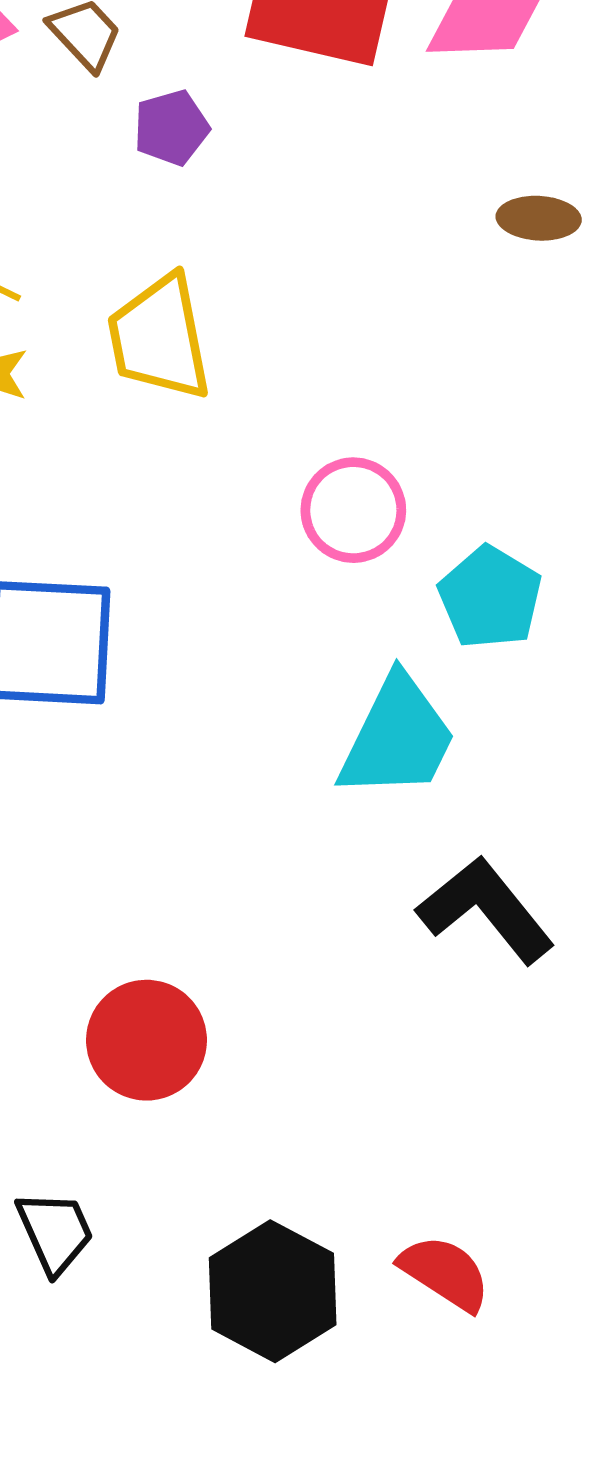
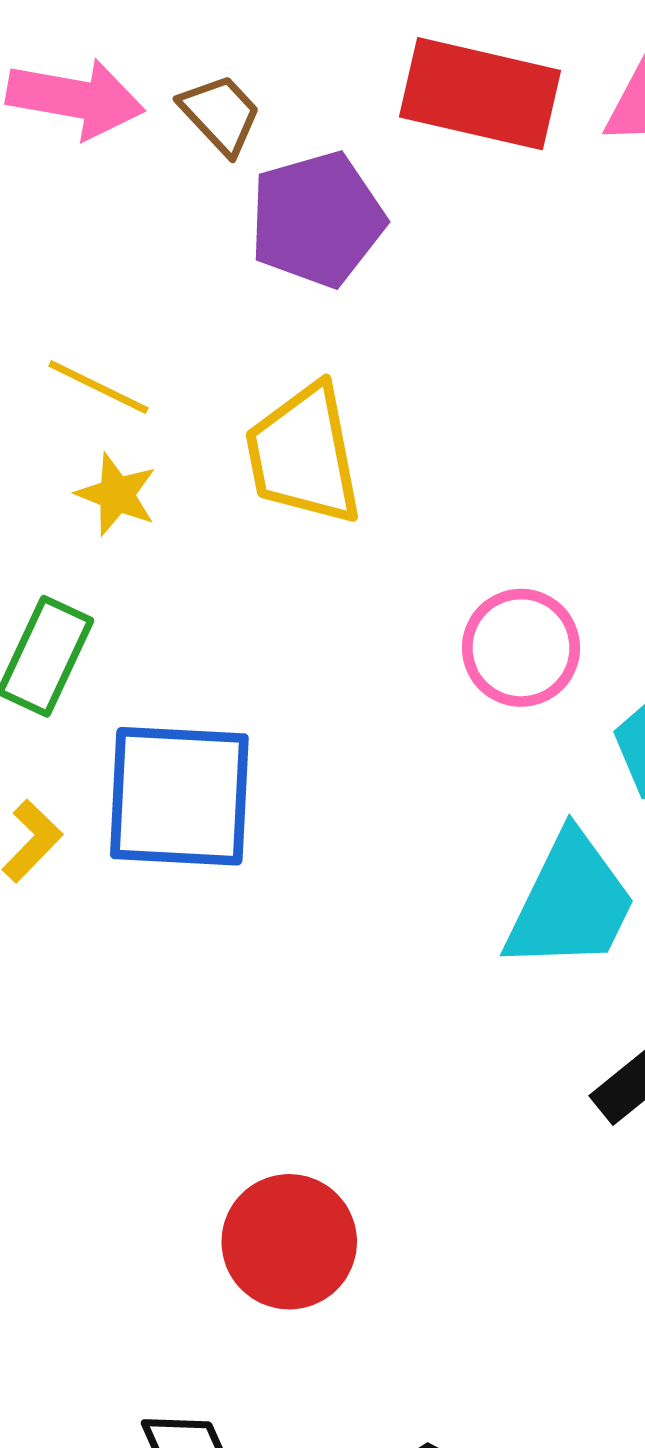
purple pentagon: (171, 128) -> (317, 219), size x1.6

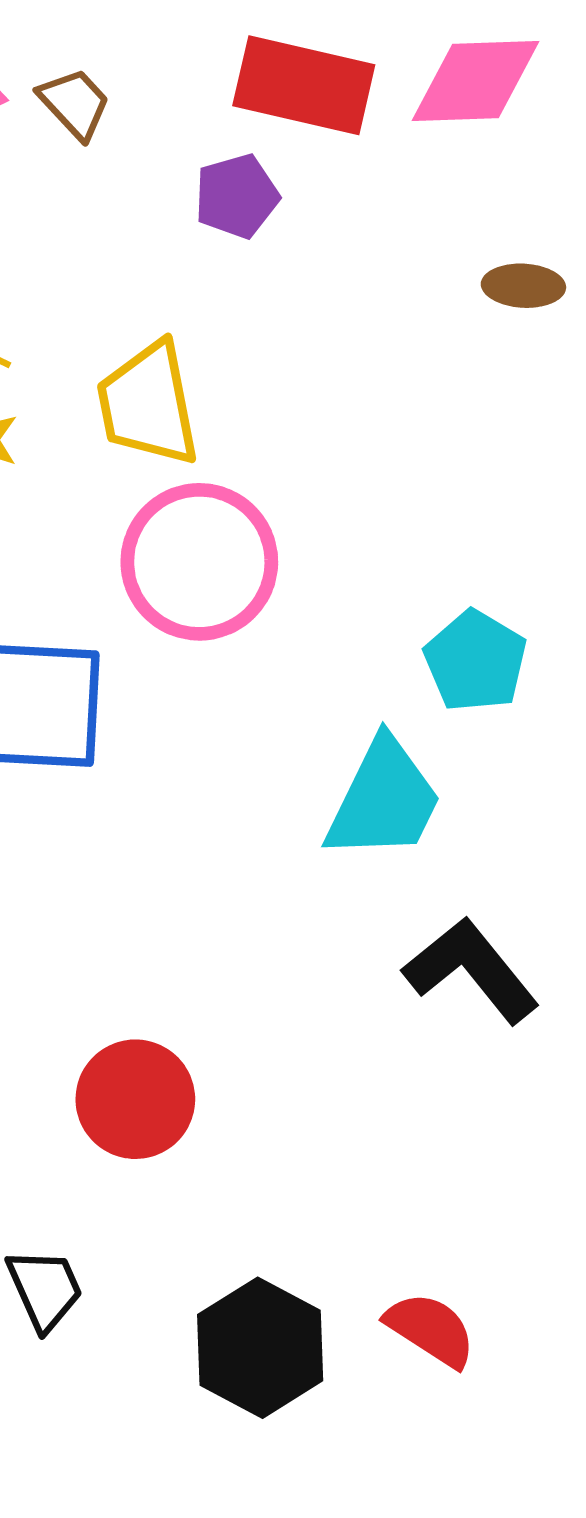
purple pentagon: (317, 219) -> (237, 196), moved, size x0.7
pink circle: (521, 648) -> (199, 562), moved, size x1.5

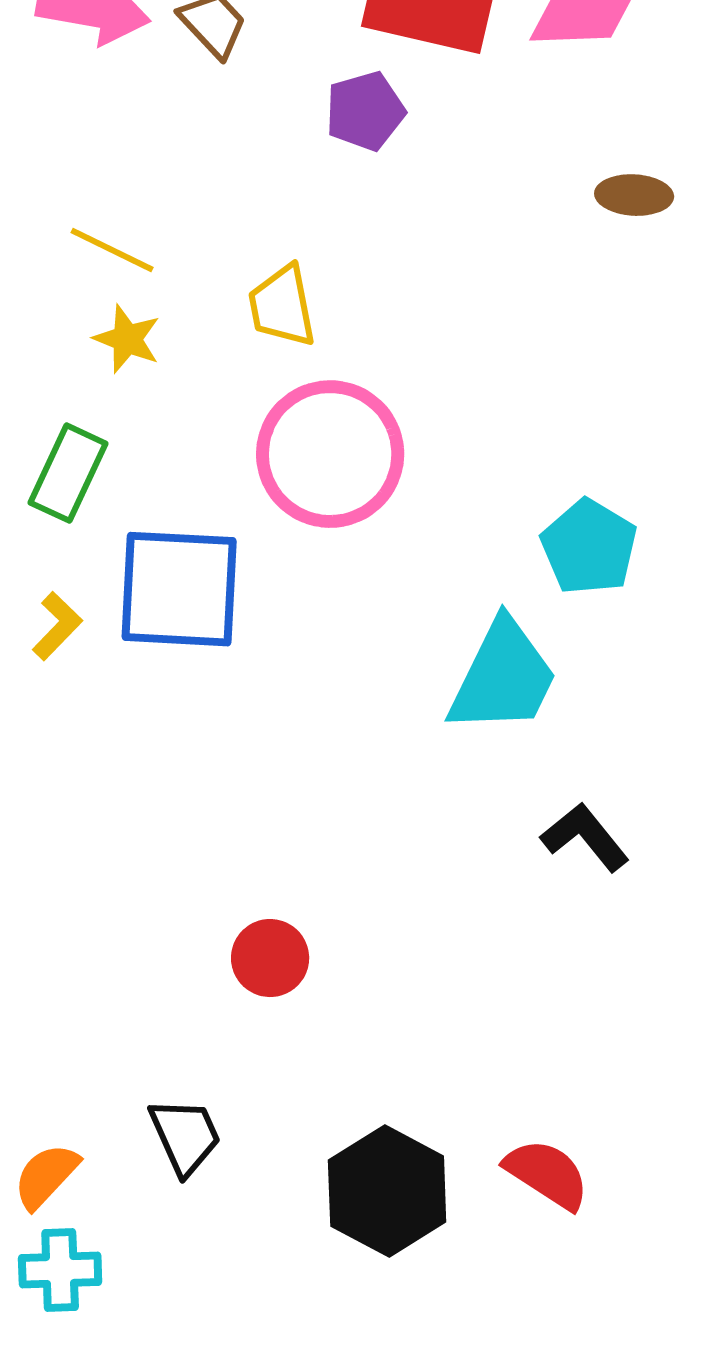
yellow trapezoid: (148, 404) -> (282, 306), size x0.7
black L-shape: (471, 970) -> (585, 837), size x0.7
red circle: (135, 1099) -> (270, 958), size x0.7

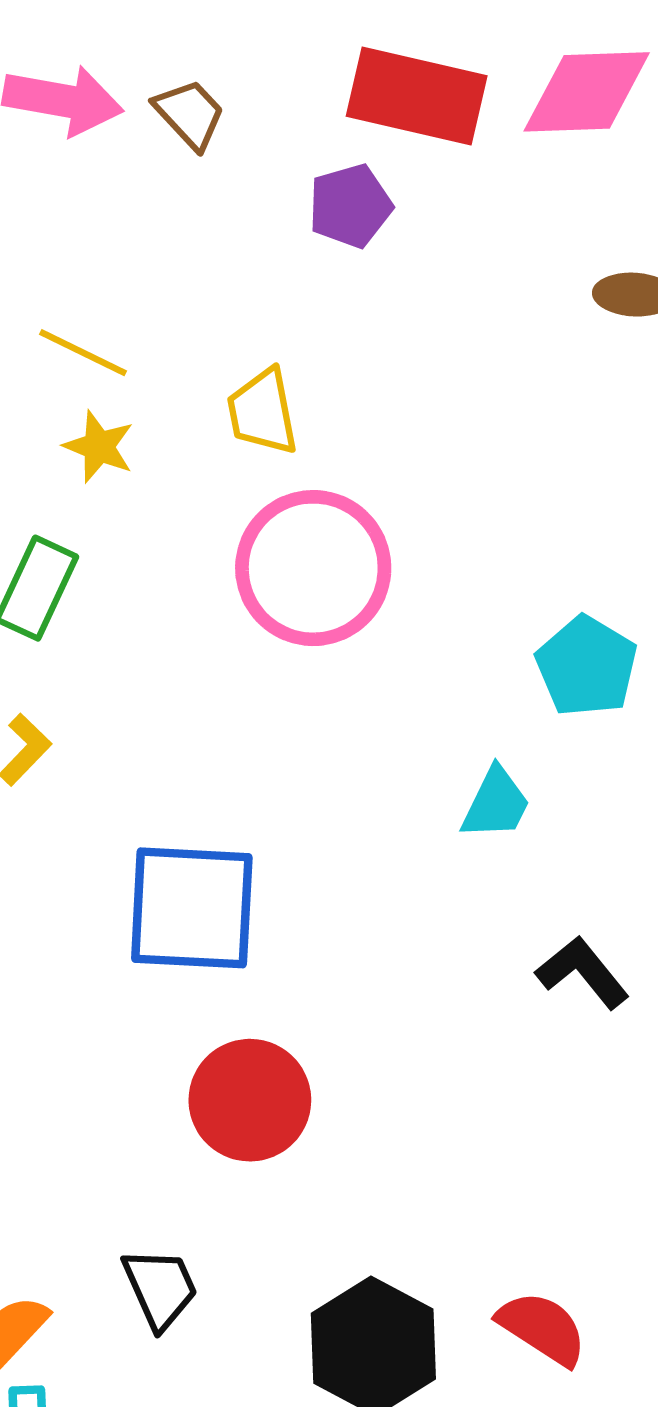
blue square: (179, 589) -> (192, 908), moved
cyan trapezoid: (503, 677) -> (496, 803), size x0.6
red circle: (270, 958) -> (250, 1100), size x1.5

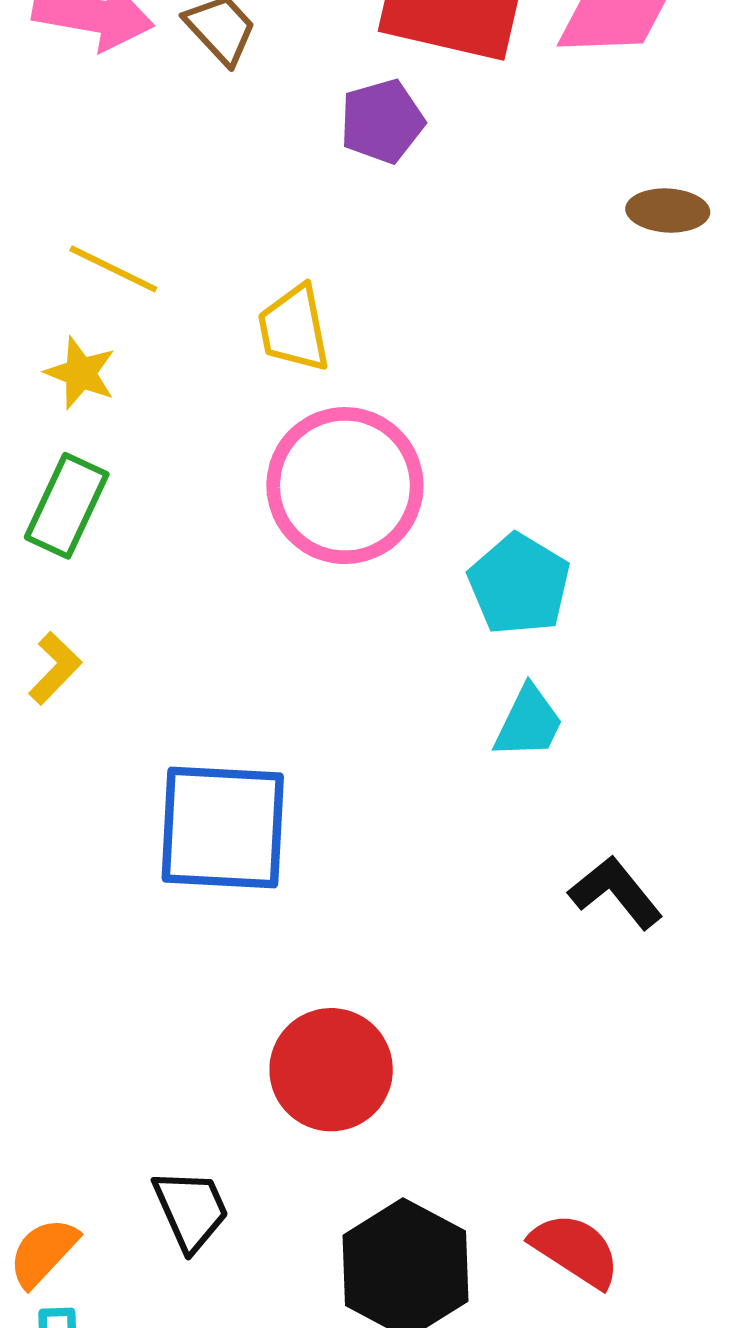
yellow star: (99, 447) -> (80, 373), moved
cyan pentagon: (587, 666) -> (519, 584), moved
red circle: (250, 1100) -> (331, 1070), moved

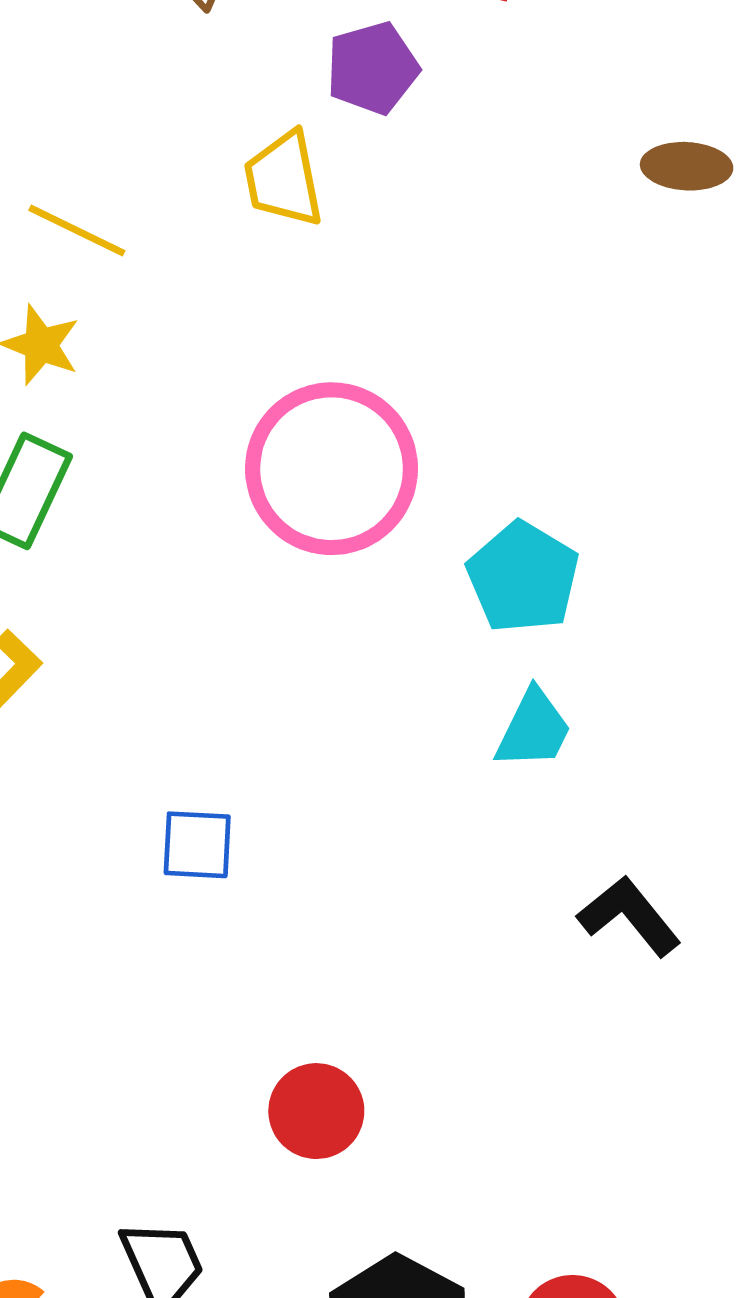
yellow trapezoid: (294, 328) -> (284, 179), moved
blue square: (223, 828) -> (197, 845), size x0.5
red circle: (331, 1070) -> (316, 1111), size x0.7

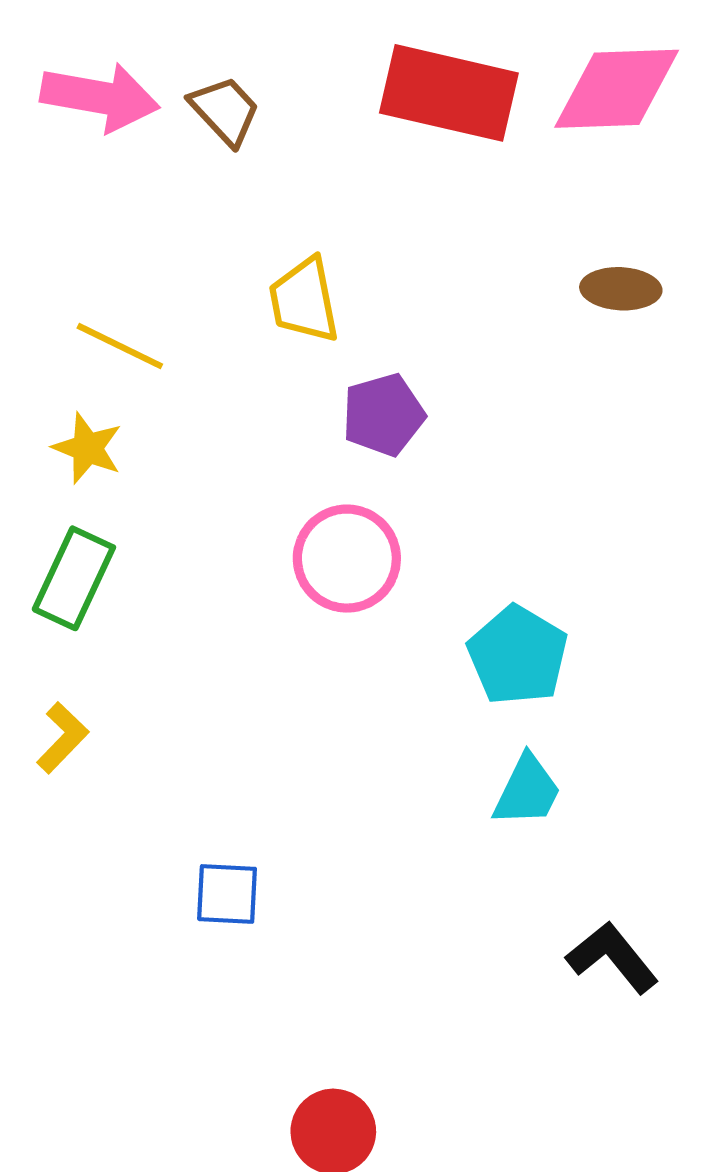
purple pentagon: (372, 68) -> (383, 415), moved
brown ellipse: (687, 166) -> (621, 289), moved
pink circle: (332, 469) -> (347, 559), size x0.7

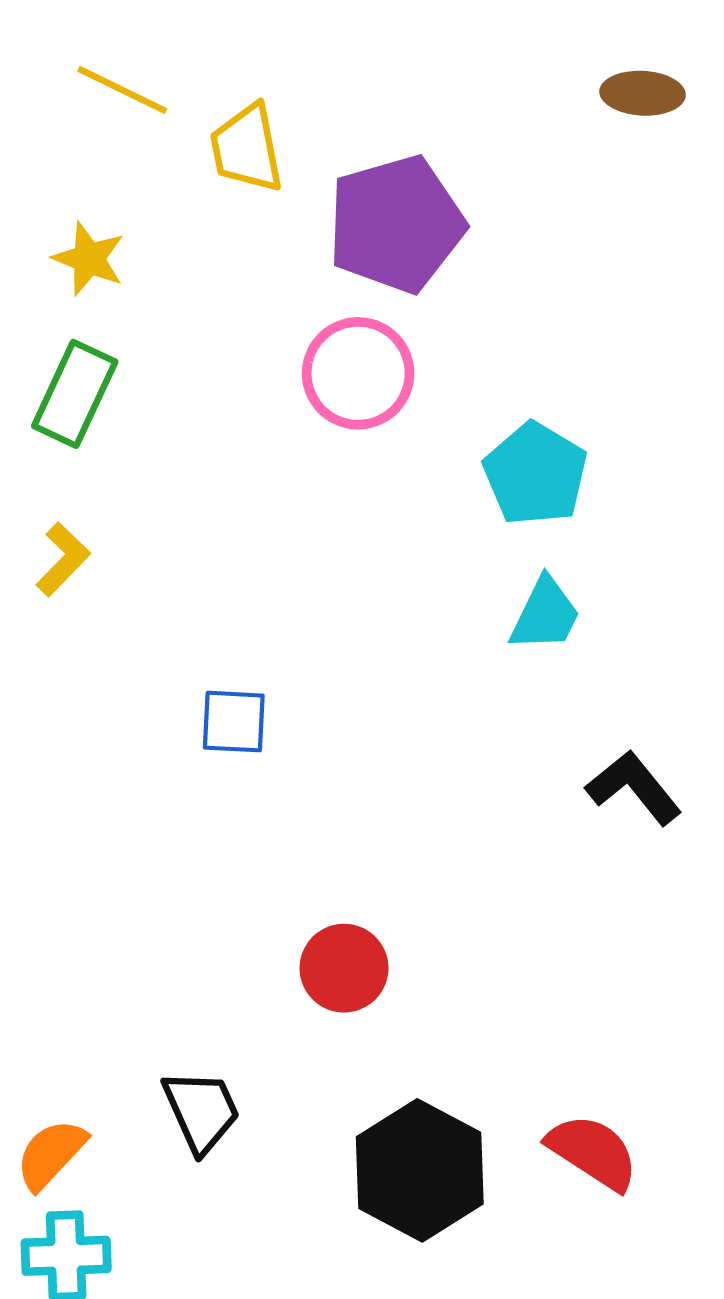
yellow trapezoid: (304, 300) -> (247, 148), moved
yellow line: (120, 346) -> (122, 90), moved
purple pentagon: (383, 415) -> (396, 224), size x1.6

